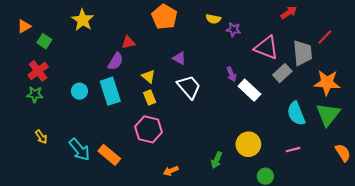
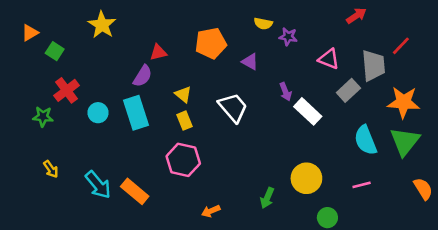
orange pentagon: (164, 17) -> (211, 43), moved, turned 30
pink triangle: (266, 48) -> (329, 59), size x0.7
purple triangle: (179, 58) -> (250, 62), moved
red cross: (38, 71) -> (67, 90), moved

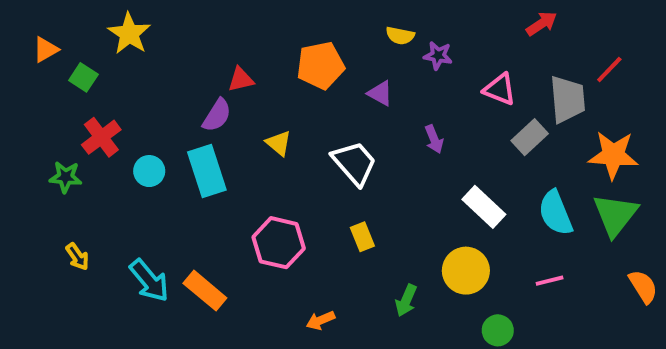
yellow star: (102, 25) -> (129, 34), moved
white rectangle: (308, 111) -> (484, 207), moved
yellow rectangle: (185, 121) -> (362, 237), moved

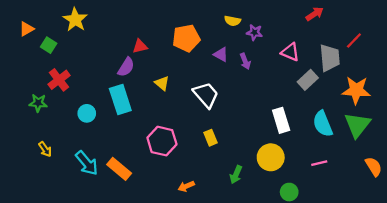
purple arrow: (434, 139) -> (245, 61), moved
cyan circle: (149, 171) -> (87, 113), moved
white rectangle: (484, 207) -> (281, 120), turned 30

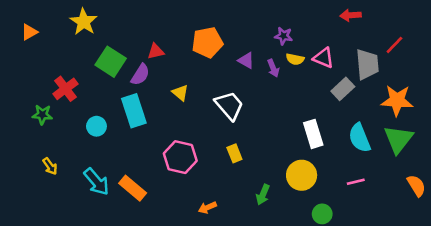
red arrow: (315, 14) -> (351, 15), turned -150
yellow semicircle: (232, 21) -> (295, 59), moved
green square: (49, 45) -> (111, 62), moved, size x1.6

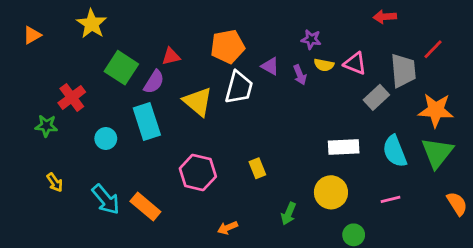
yellow triangle: (180, 93) -> (198, 102), size x1.6
white trapezoid: (229, 106) -> (239, 88), moved, turned 56
white rectangle: (313, 134) -> (344, 147), turned -76

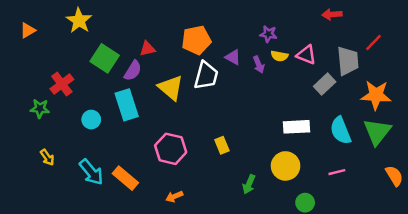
orange arrow: (228, 228) -> (174, 197), moved

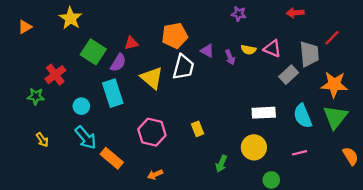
purple star: (268, 34) -> (239, 14), moved
cyan arrow: (91, 172) -> (86, 138), moved

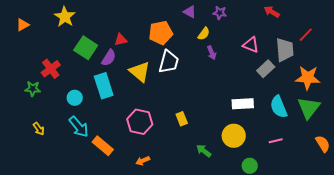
red arrow: (295, 13) -> (272, 12), turned 35
yellow semicircle: (248, 50) -> (204, 34), moved, turned -64
purple triangle: (207, 51) -> (190, 12), moved
green arrow: (221, 164) -> (204, 151), turned 105

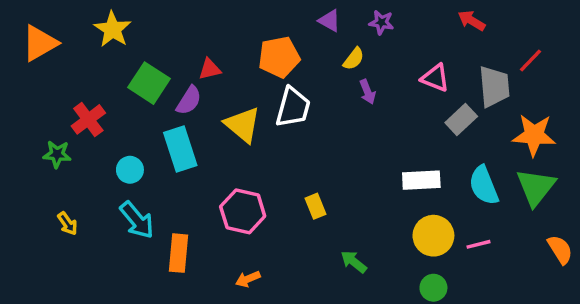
orange triangle: (23, 25) -> (40, 43), size x1.6
yellow circle: (234, 136) -> (433, 236), moved
orange rectangle: (103, 146) -> (178, 253), turned 55

